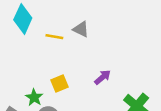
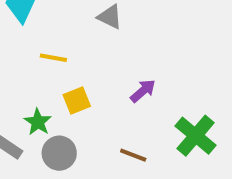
yellow line: (54, 37) -> (53, 58), moved

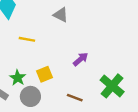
yellow square: (77, 101) -> (44, 74), moved

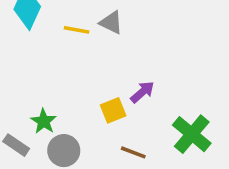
yellow line: (27, 39) -> (77, 30), moved
yellow square: (44, 74) -> (113, 110), moved

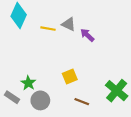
purple arrow: (142, 92) -> (87, 35), moved, turned -96

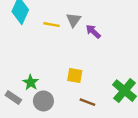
gray triangle: (69, 24) -> (74, 20), turned 40
yellow square: (70, 76) -> (75, 75), turned 32

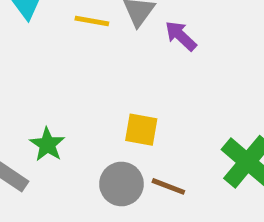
gray circle: (43, 101) -> (121, 184), moved

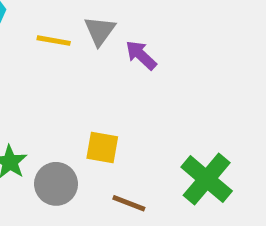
gray circle: (121, 184) -> (56, 184), moved

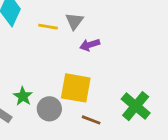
purple arrow: (141, 55) -> (90, 45), moved, turned -60
yellow square: (102, 147) -> (76, 88), size x1.6

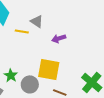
gray triangle: (74, 21) -> (37, 21), moved, turned -32
yellow line: (48, 27) -> (22, 31), moved

